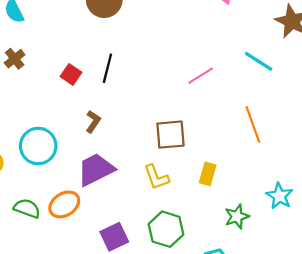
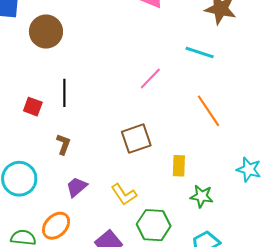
purple trapezoid: (96, 169) -> (77, 187), size x0.6
yellow L-shape: (156, 177) -> (124, 194), moved
green star: (237, 217) -> (202, 196), moved, turned -30

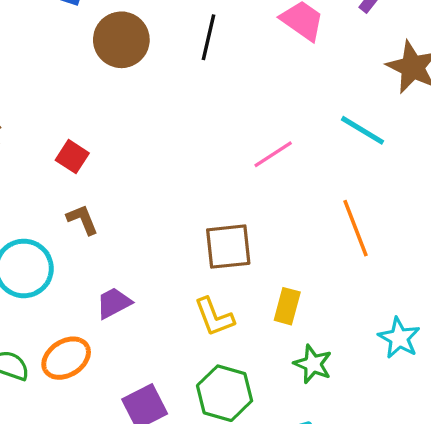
black line: (64, 93) -> (208, 37), moved
brown L-shape: (63, 144) -> (82, 219), moved, turned -55
yellow L-shape: (124, 194) -> (214, 317), moved

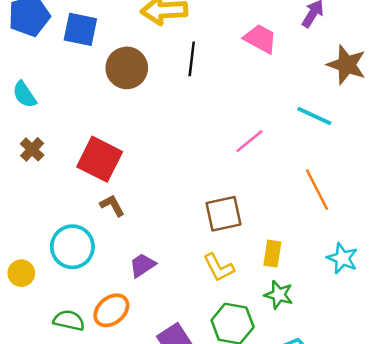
red square: (72, 157) -> (100, 159), size x1.8
cyan star: (399, 338) -> (342, 258), moved
green star: (313, 364) -> (279, 295), moved

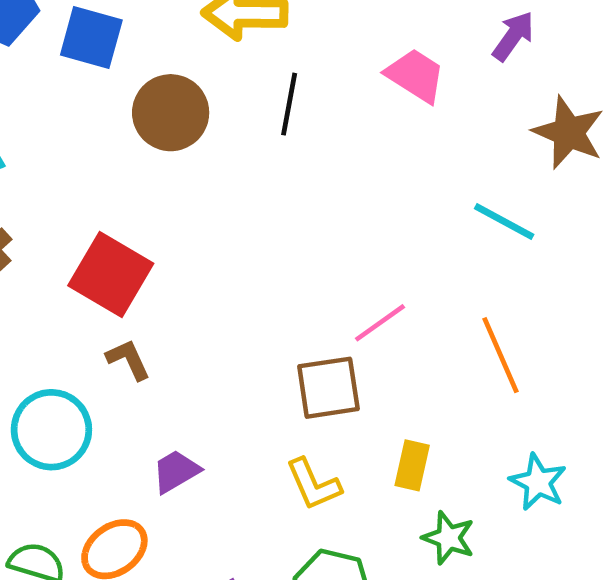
pink line: (249, 141) -> (380, 323), moved
green star: (279, 295) -> (449, 538), moved

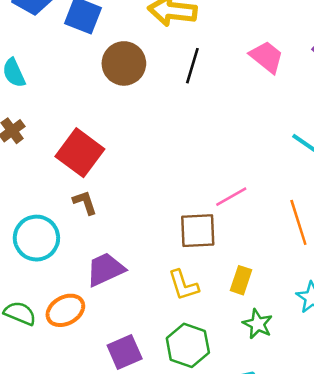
purple trapezoid: (176, 471) -> (105, 269), size x1.4

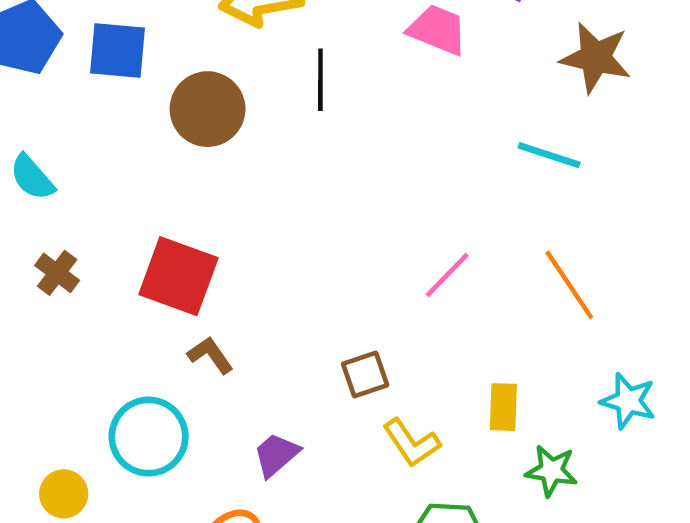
brown square: (198, 231) -> (365, 375), moved, size x0.7
purple trapezoid: (105, 269) -> (276, 455), size x0.7

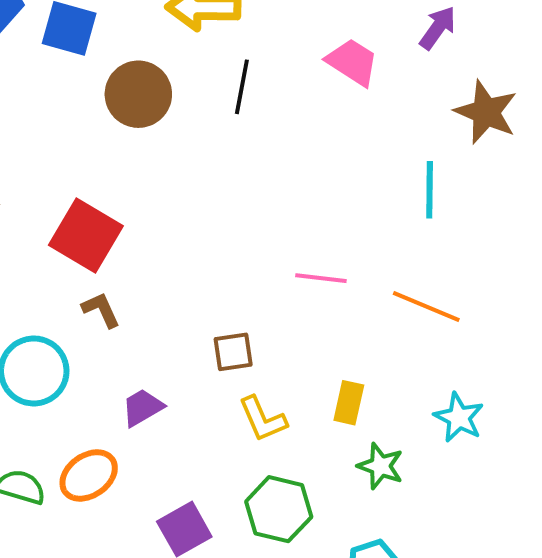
cyan line: (549, 155) -> (430, 190), turned 62
pink line: (447, 275) -> (321, 278), turned 42
orange line: (569, 285) -> (426, 306), turned -44

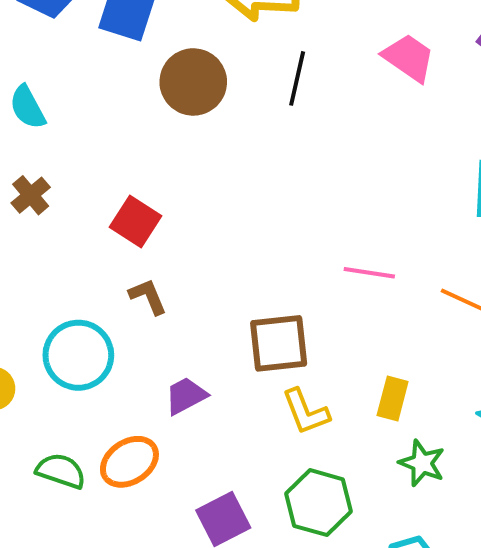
red square: (86, 236) -> (136, 222), size x0.7
brown square: (233, 352) -> (279, 343), size x1.5

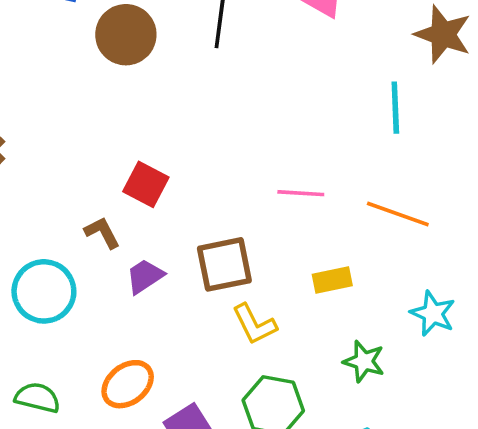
red square: (136, 222) -> (146, 184), moved
purple trapezoid: (186, 396) -> (145, 276), moved
yellow rectangle: (393, 398) -> (332, 280), moved, turned 69
orange ellipse: (129, 462) -> (128, 384), moved

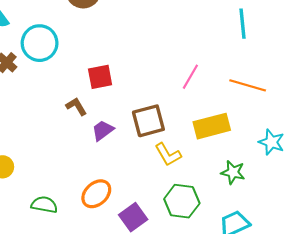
red square: (146, 184) -> (100, 77), turned -35
pink line: (301, 193) -> (190, 77), turned -60
yellow rectangle: (332, 280) -> (212, 126), size x1.6
cyan circle: (44, 291) -> (40, 43), moved

